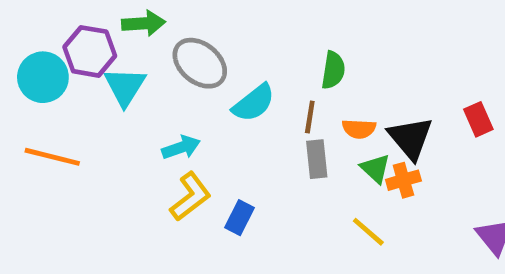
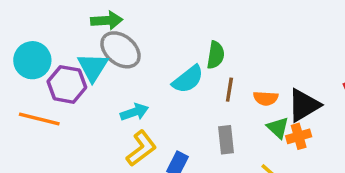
purple hexagon: (90, 51) -> (67, 84), moved
gray ellipse: (200, 63) -> (121, 50), moved
green semicircle: (333, 70) -> (216, 55), moved
black triangle: (410, 138) -> (304, 105), turned 39
gray rectangle: (317, 159) -> (226, 140), moved

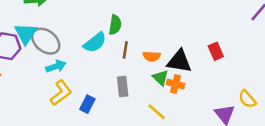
gray ellipse: (121, 50) -> (46, 41), moved
black triangle: (304, 105) -> (179, 61), turned 40
orange cross: (299, 136) -> (176, 84), turned 30

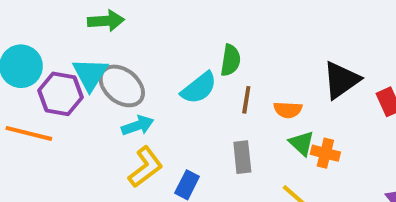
black triangle: (179, 61) -> (341, 80), moved, turned -44

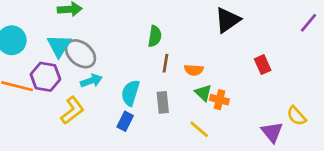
black triangle: (341, 80) -> (228, 20), moved
cyan semicircle: (199, 88) -> (130, 93), moved, turned 145
purple hexagon: (61, 94) -> (45, 77), moved
yellow L-shape: (146, 167) -> (72, 110), moved

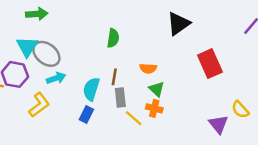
brown line: (166, 63) -> (114, 77), moved
red rectangle: (263, 65) -> (210, 64), size x1.6
orange cross: (219, 100) -> (154, 108), moved
yellow line: (199, 129) -> (134, 118), moved

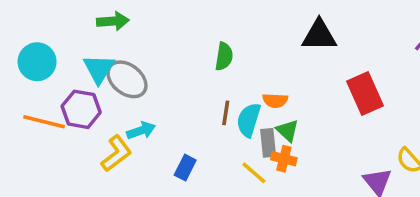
black triangle: (178, 24) -> (319, 35), turned 35
cyan arrow: (56, 78) -> (141, 131), moved
cyan semicircle: (91, 89) -> (249, 120), moved
gray rectangle: (120, 97) -> (268, 143), moved

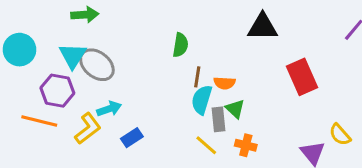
brown line: (226, 113) -> (197, 77), moved
orange line: (44, 122) -> (39, 121), moved
orange cross: (284, 159) -> (246, 145), moved
blue rectangle: (185, 168) -> (132, 138), moved, turned 30

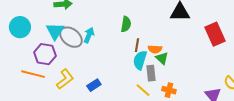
red rectangle: (302, 77) -> (215, 34), moved
cyan arrow: (109, 109) -> (89, 35), moved, turned -49
green triangle: (235, 109) -> (162, 58), moved

